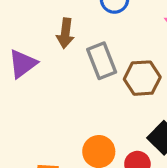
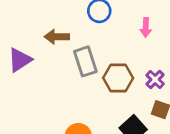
brown arrow: (65, 33) -> (57, 37), turned 80

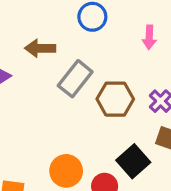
gray rectangle: (85, 61) -> (75, 79), turned 56

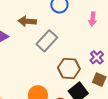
brown hexagon: (115, 99) -> (69, 68), moved

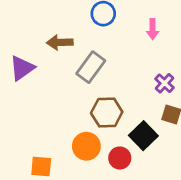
brown hexagon: (69, 68) -> (107, 113), moved

